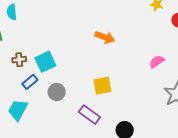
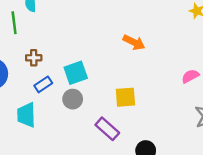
cyan square: (45, 62) -> (76, 73), moved
cyan trapezoid: (18, 110) -> (26, 115), turned -35

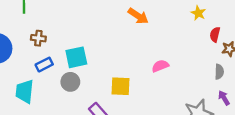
orange arrow: (134, 42) -> (138, 16), moved
pink semicircle: (190, 76) -> (160, 66), moved

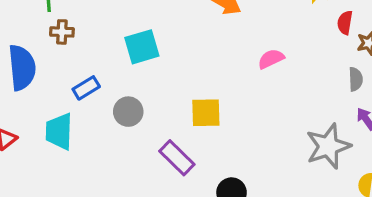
brown cross: (38, 38) -> (62, 32), moved
cyan square: (76, 57) -> (142, 47), moved
pink semicircle: (160, 66) -> (271, 59), moved

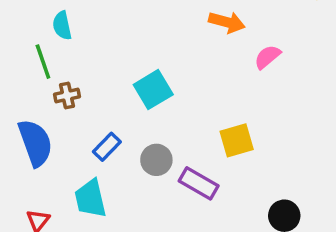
pink semicircle: (271, 59) -> (267, 57), moved
purple rectangle: (177, 158) -> (199, 183), moved

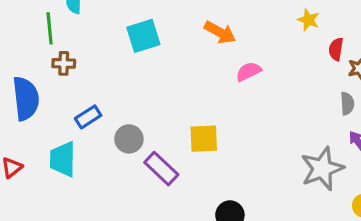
cyan square: (153, 90) -> (143, 36), moved

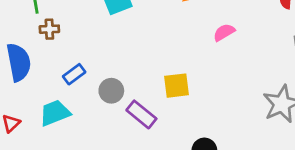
pink semicircle: (248, 71) -> (224, 32), moved
cyan trapezoid: (63, 159) -> (55, 113), turned 72

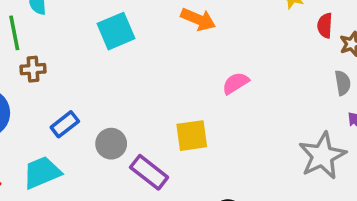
pink semicircle: (224, 32) -> (236, 83), moved

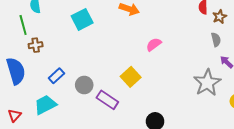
yellow square: (192, 136) -> (131, 77), turned -30

